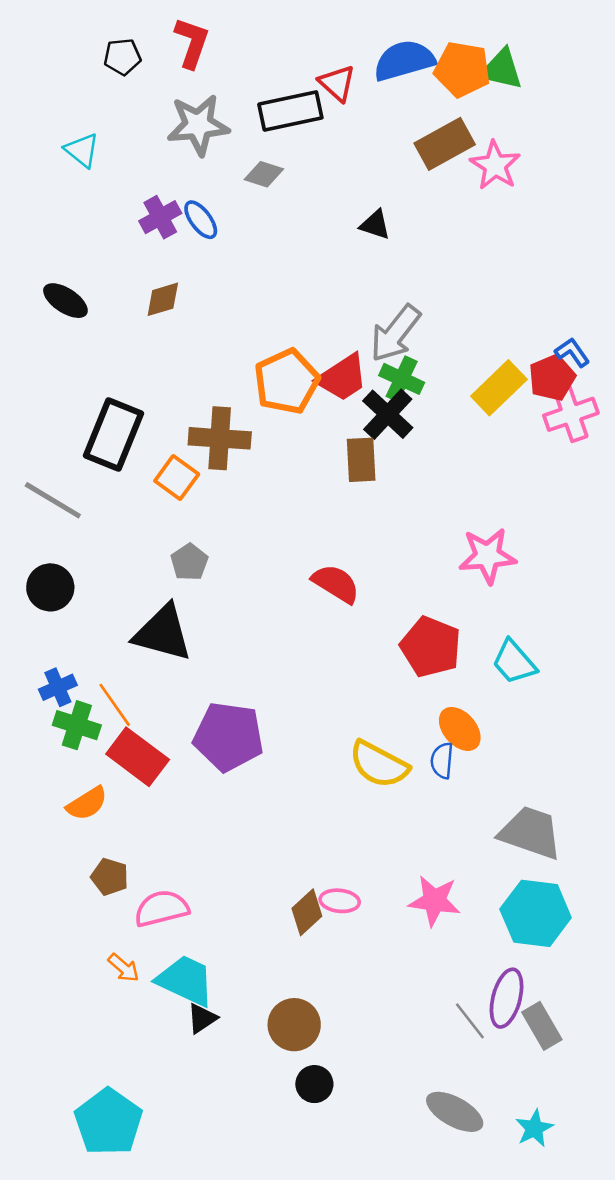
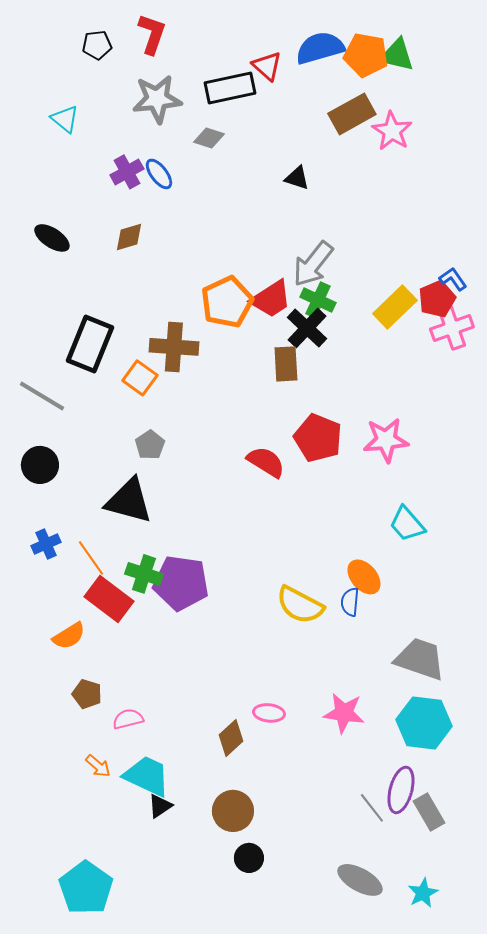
red pentagon: (431, 647) -> (318, 438), moved
green cross: (77, 725) -> (144, 574), moved
pink semicircle: (162, 908) -> (128, 719), size x0.7
brown diamond: (307, 912) -> (231, 738), moved

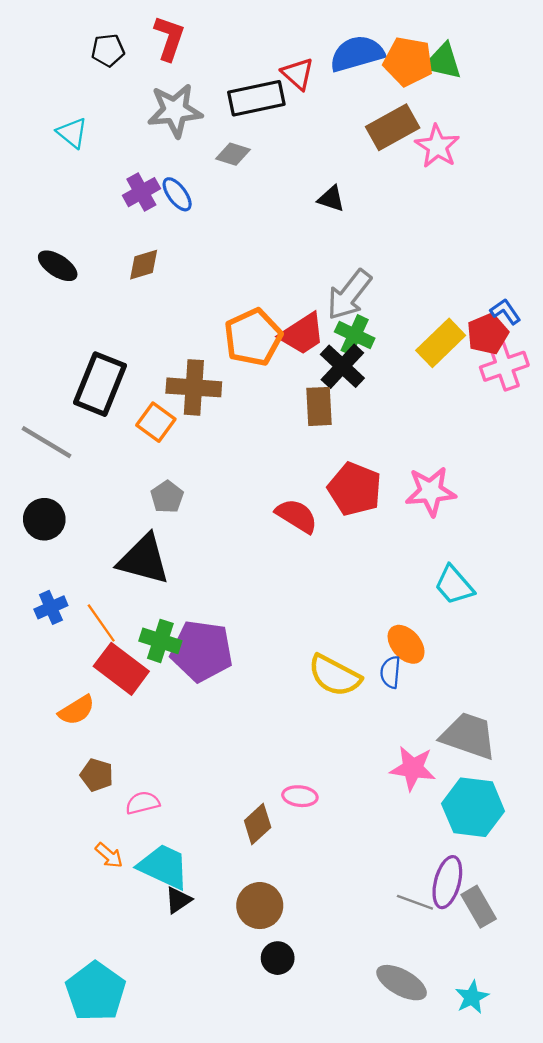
pink star: (344, 713) -> (413, 768), moved
gray line: (372, 808) -> (415, 902), turned -32

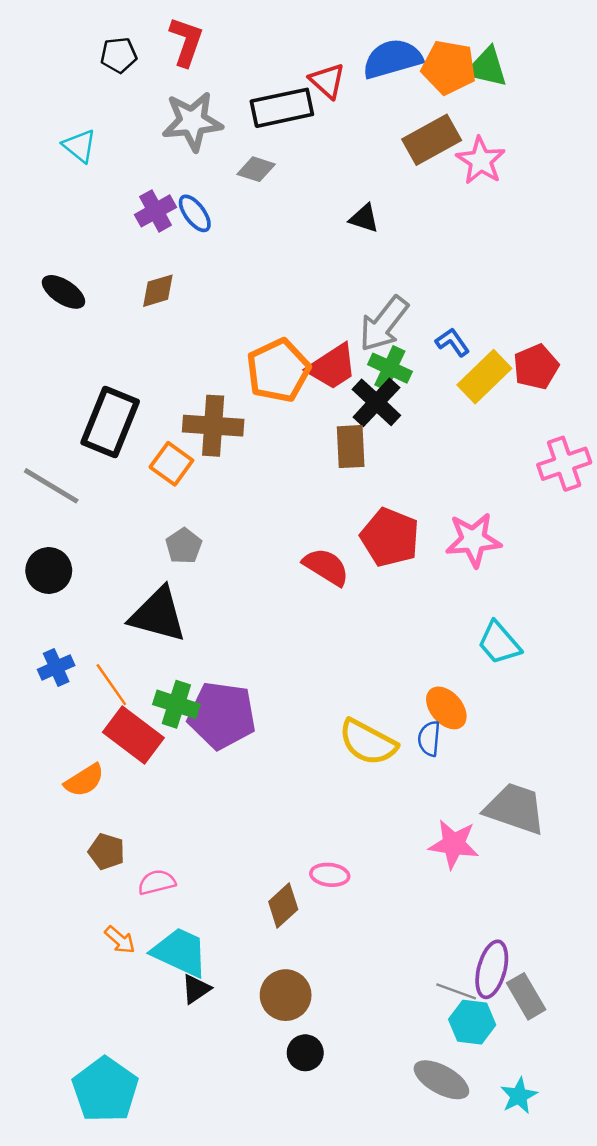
blue L-shape: (505, 312) -> (452, 342), moved
pink cross: (504, 366) -> (564, 464), moved
cyan hexagon: (473, 807) -> (472, 1022), moved, size x0.7

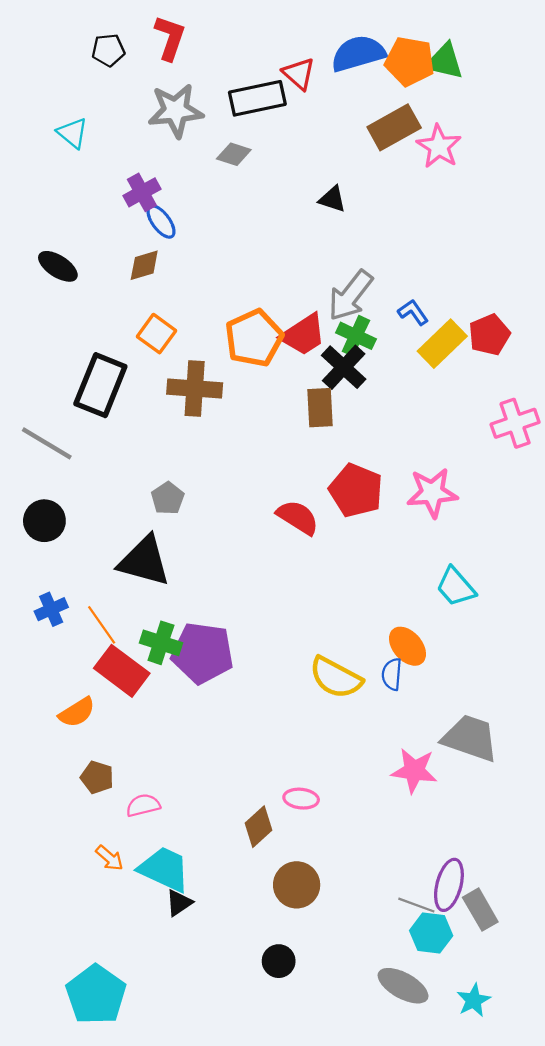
blue ellipse: (195, 213) -> (161, 222), moved
orange square: (171, 464) -> (157, 334), moved
brown circle: (286, 995) -> (297, 885), moved

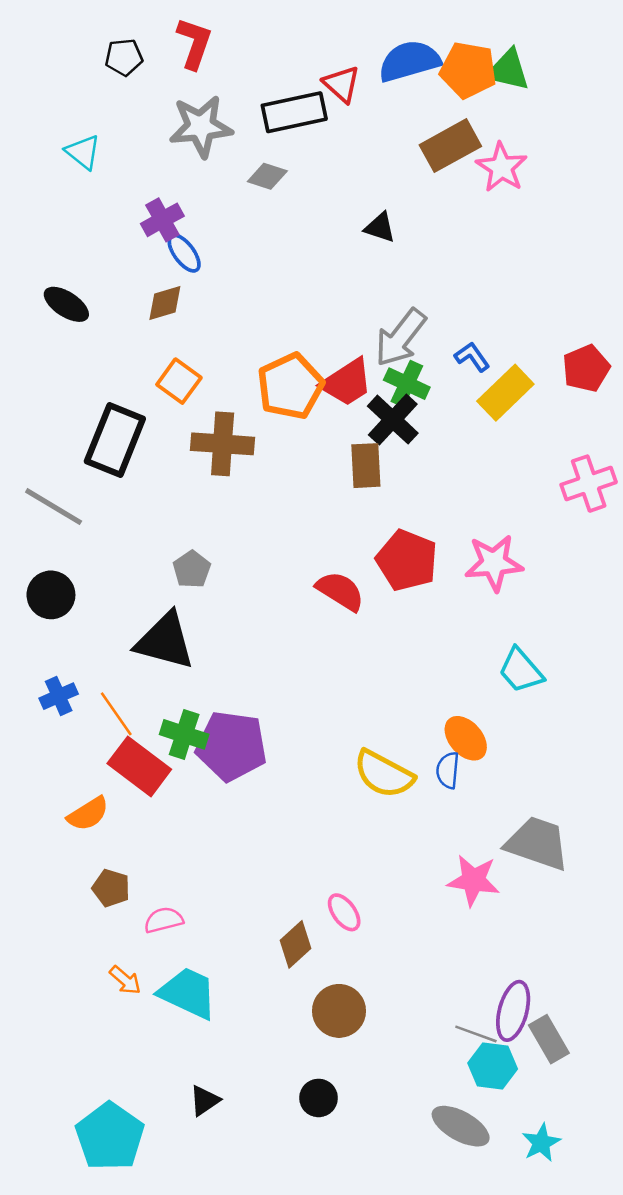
red pentagon: (489, 335) -> (586, 368), moved
pink ellipse: (301, 799) -> (344, 912), turned 48
black triangle: (179, 903) -> (205, 1101), moved

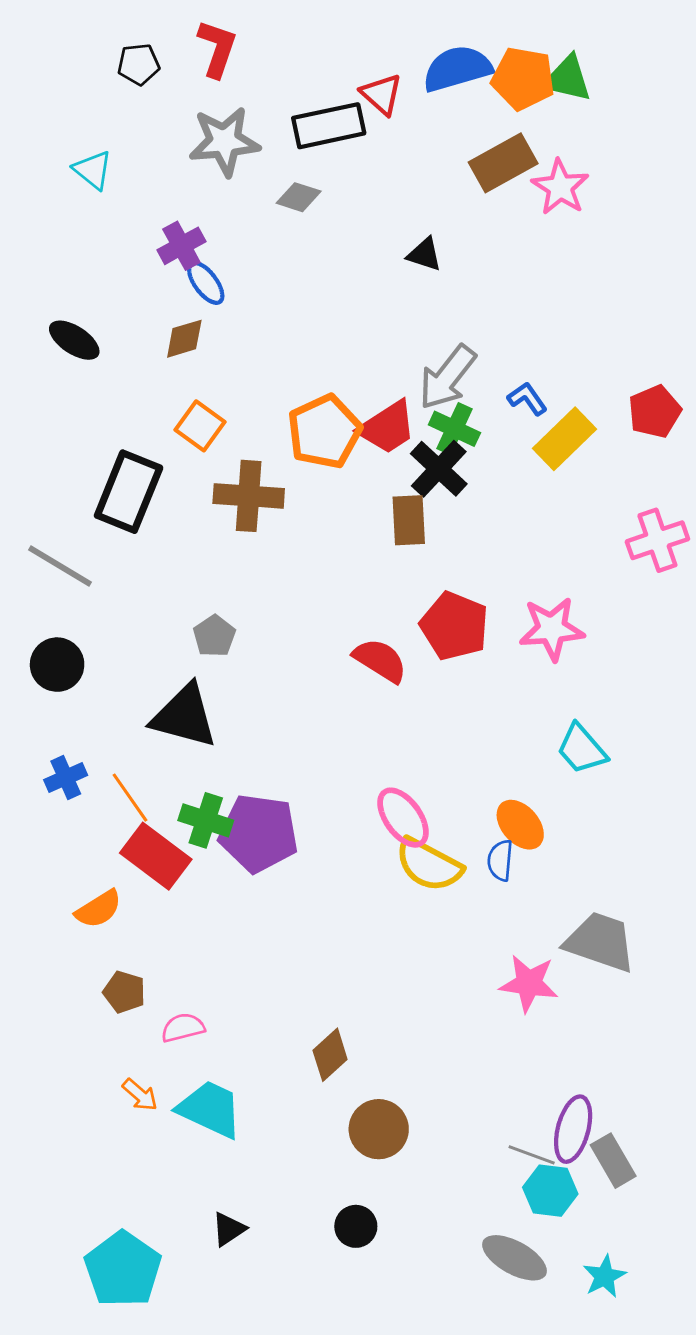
pink ellipse: (344, 912) -> (403, 818), moved, size x1.4

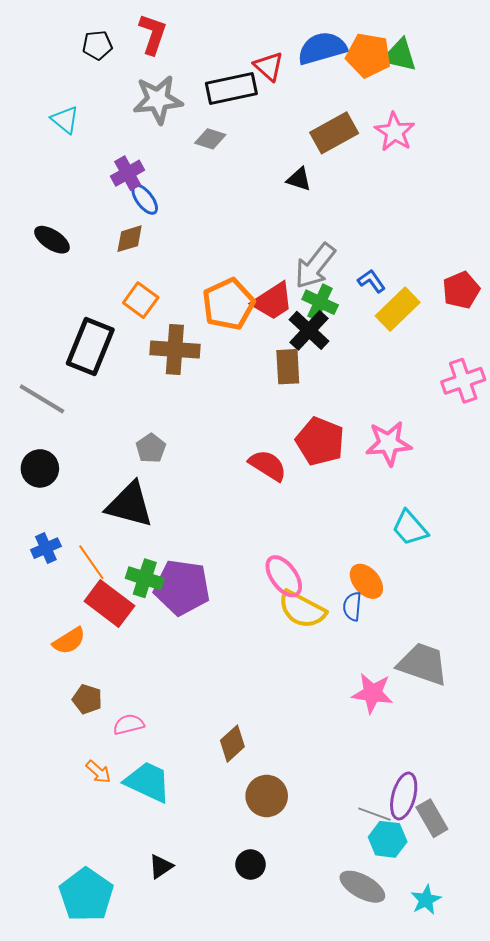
brown rectangle: (503, 163) -> (334, 133), moved

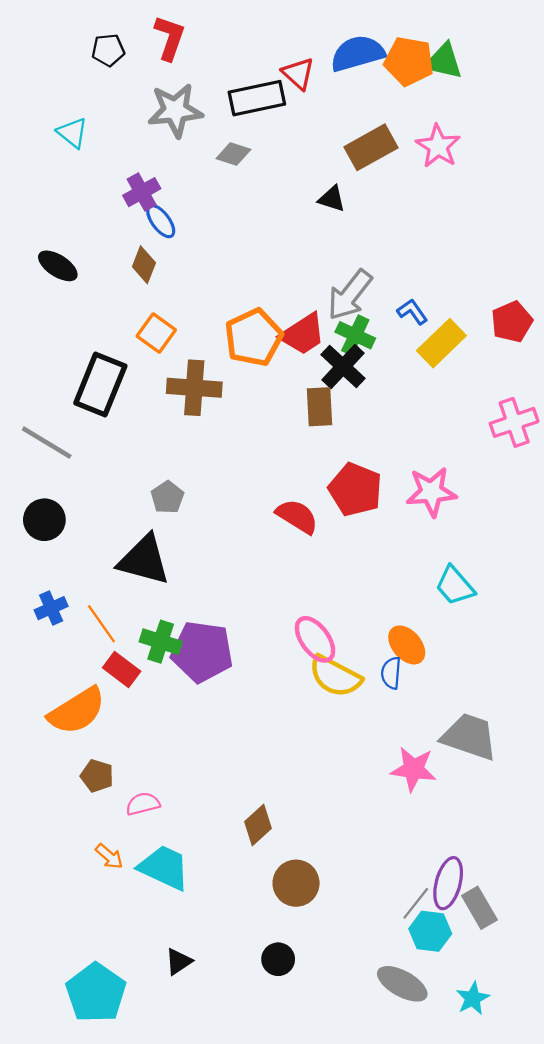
brown diamond: (130, 239) -> (144, 265), turned -52
red rectangle: (109, 603) -> (122, 670), size x0.7
orange semicircle: (69, 641) -> (77, 711), size x1.6
gray line: (374, 814) -> (416, 903), turned -72

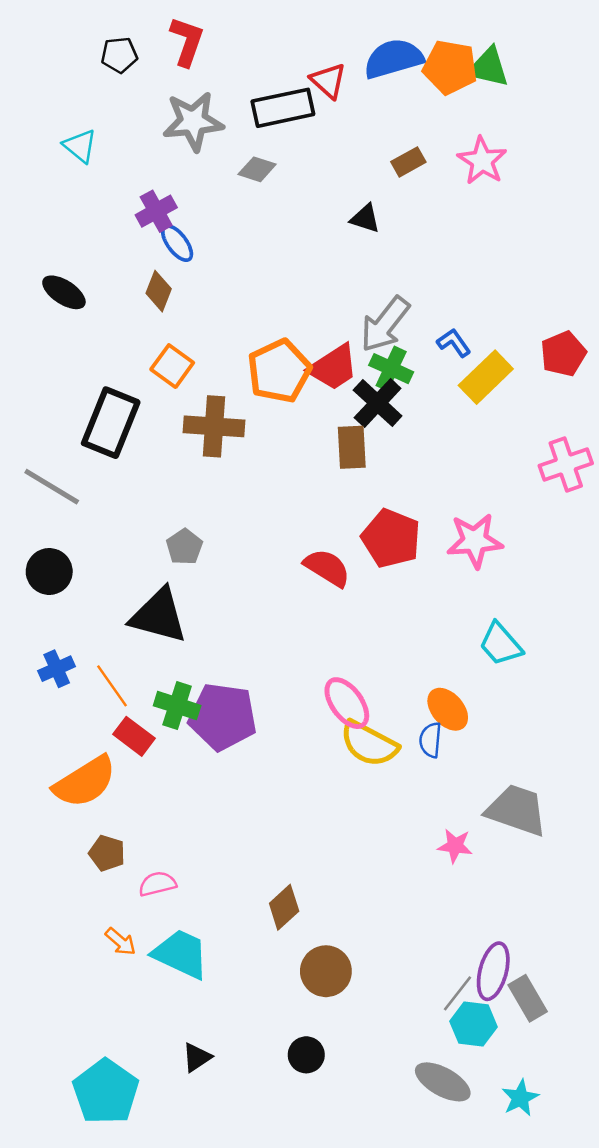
brown rectangle: (371, 147) -> (408, 162), size x0.6
pink star: (413, 769) -> (455, 846), size x0.7

